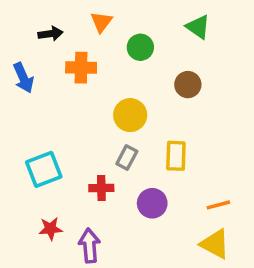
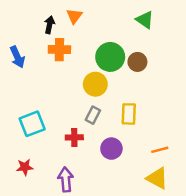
black arrow: (50, 34) -> (50, 25), moved, turned -70
green circle: (140, 47) -> (110, 57), moved, size x1.5
red star: (50, 229) -> (25, 167), moved

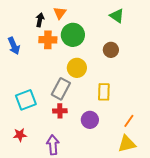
green circle: (110, 57) -> (73, 35), moved
gray rectangle: (93, 115) -> (61, 89), moved, size x1.5
orange line: (160, 150) -> (129, 121), turned -40
yellow triangle: (157, 178) -> (127, 144), turned -42

